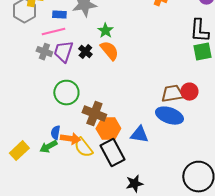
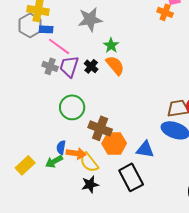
blue rectangle: (59, 15) -> (46, 29), moved
pink line: (53, 32) -> (59, 46), turned 50
black rectangle: (112, 153) -> (131, 177), moved
black star: (134, 184) -> (90, 184), moved

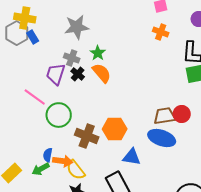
orange cross: (165, 12) -> (161, 32), moved
blue rectangle: (46, 29) -> (33, 37), turned 56
pink line: (59, 46) -> (35, 97), moved
gray cross: (50, 66) -> (72, 58), moved
orange hexagon: (114, 143) -> (115, 129), moved

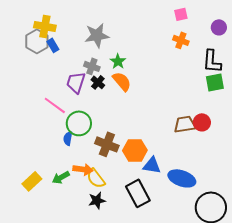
orange hexagon: (115, 129) -> (135, 150), moved
blue ellipse: (162, 138) -> (182, 178), moved
blue semicircle: (48, 155) -> (68, 138), moved

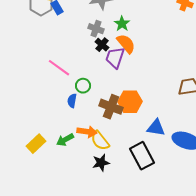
purple trapezoid: (76, 82) -> (115, 58), moved
green circle: (79, 123) -> (83, 86), size x0.6
orange hexagon: (135, 150) -> (130, 102), moved

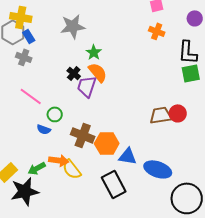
gray cross: (96, 29) -> (24, 57), moved
blue semicircle: (72, 101) -> (44, 129), turned -80
orange hexagon: (130, 102) -> (107, 143), moved
black star: (101, 163) -> (25, 191), moved, size x1.6

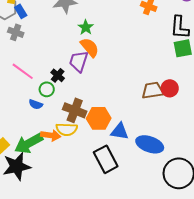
black cross: (74, 73) -> (58, 75), moved
green arrow: (37, 168) -> (29, 143), size x1.6
yellow semicircle: (72, 169) -> (67, 129), moved, turned -50

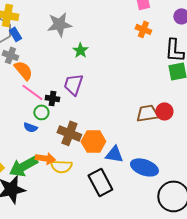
orange semicircle: (90, 47) -> (23, 70), moved
pink line: (23, 71) -> (32, 92), moved
black cross: (58, 75) -> (52, 98), turned -32
yellow semicircle: (67, 129) -> (61, 166), moved

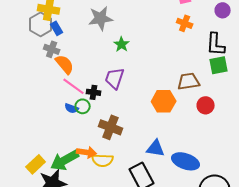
brown trapezoid: (147, 113) -> (189, 81), moved
blue semicircle: (30, 127) -> (72, 108), moved
orange hexagon: (93, 141) -> (164, 101), moved

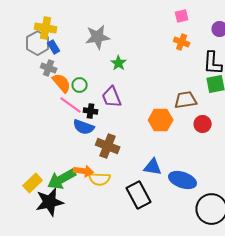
purple trapezoid: (115, 78) -> (112, 97), turned -40
green circle: (83, 106) -> (80, 85), moved
blue semicircle: (72, 108) -> (84, 127), moved, size x1.5

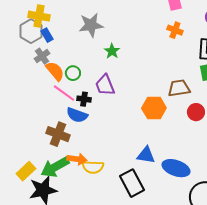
gray cross: (49, 68) -> (42, 56), turned 35
brown cross: (108, 146) -> (58, 134), moved

